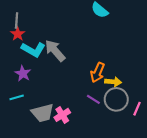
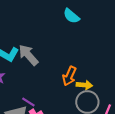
purple line: (93, 99) -> (28, 102), moved

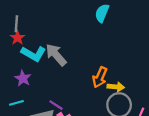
cyan semicircle: (71, 16) -> (102, 13), turned 72

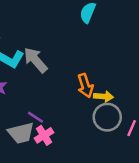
orange arrow: (100, 77) -> (85, 86), turned -42

